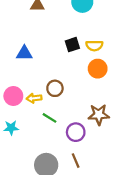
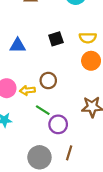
black square: (72, 45) -> (56, 39), moved
purple circle: (76, 132) -> (58, 124), moved
brown line: (76, 161) -> (69, 153), turned 40

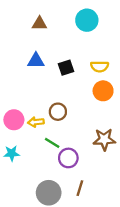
blue triangle: (18, 45) -> (36, 61), moved

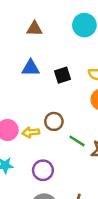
green line: (52, 143) -> (77, 141), moved
purple circle: (68, 158) -> (43, 170), moved

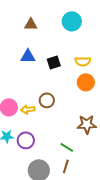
green line: (77, 141) -> (67, 147), moved
purple circle: (43, 170) -> (26, 140), moved

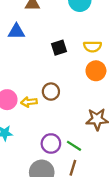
blue triangle: (28, 56) -> (16, 32), moved
purple circle: (26, 140) -> (51, 143), moved

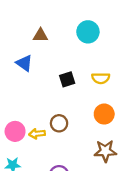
blue triangle: (16, 32) -> (24, 63), turned 36
orange circle: (96, 71) -> (104, 114), moved

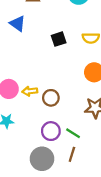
brown circle: (59, 123) -> (51, 98), moved

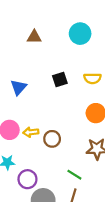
blue triangle: (18, 24) -> (18, 87), moved, turned 35
purple circle: (51, 131) -> (27, 179), moved

